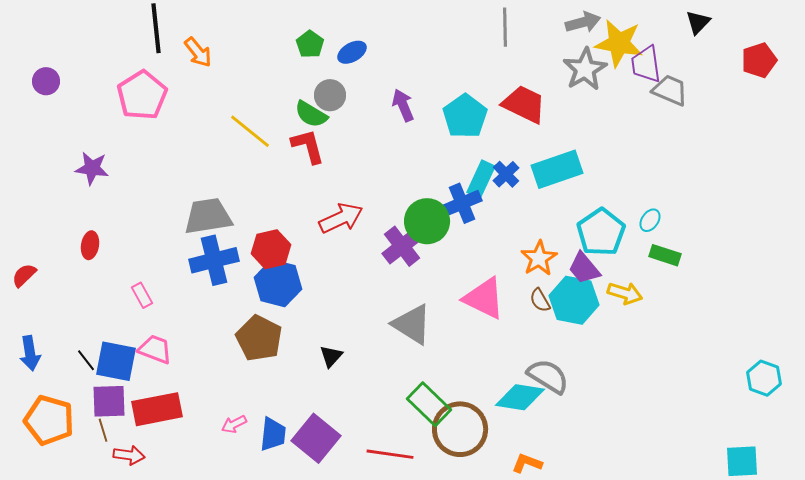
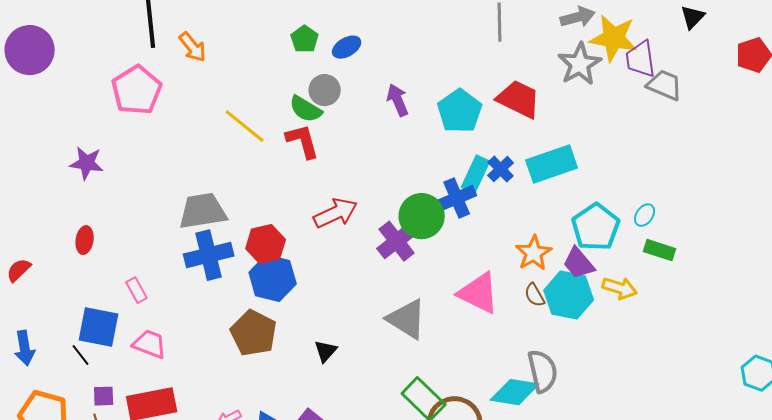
purple circle: (46, 81) -> (30, 50), moved, size x1.8
blue square: (116, 361) -> (99, 327), moved
gray semicircle: (548, 376) -> (543, 371), turned 45
purple square: (109, 401) -> (104, 396), size x0.6

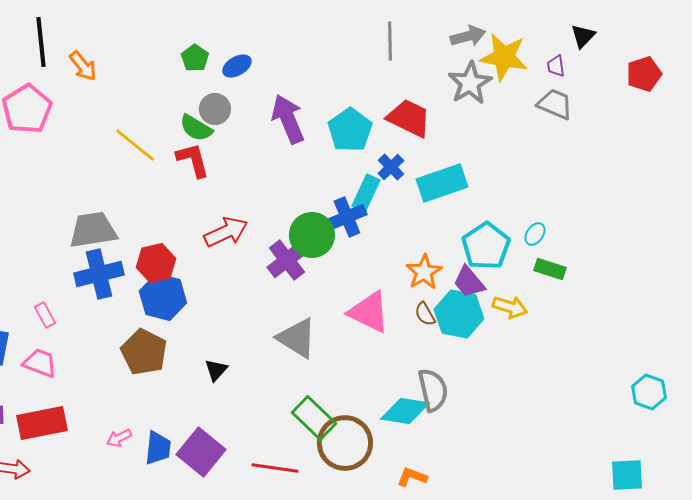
purple trapezoid: (641, 59) -> (556, 66), moved, size x0.6
purple arrow: (398, 100) -> (288, 119), size x1.5
blue cross: (501, 169) -> (391, 167), moved
pink rectangle: (137, 290) -> (45, 315), moved

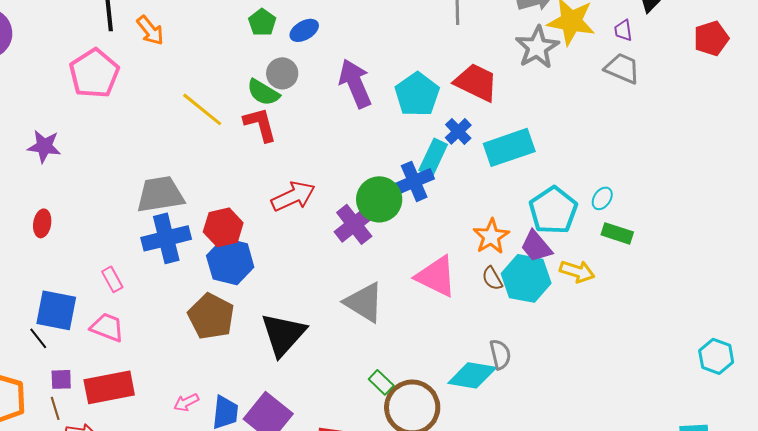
black triangle: (216, 370) -> (283, 334), size x2.0
gray semicircle: (433, 390) -> (500, 354), size x0.7
green rectangle: (314, 418) -> (381, 382), size x0.6

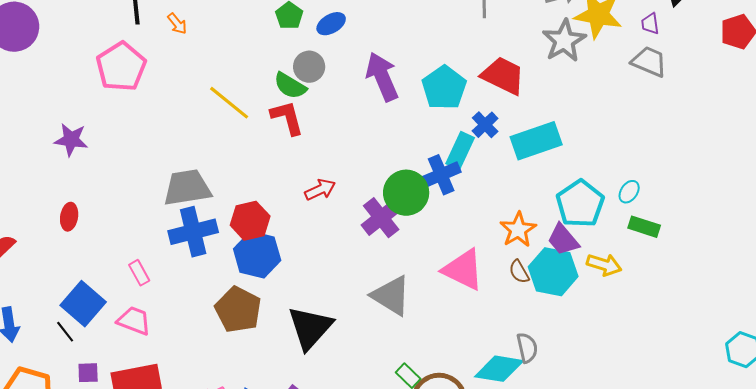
orange arrow: (150, 30) -> (177, 24), size x0.7
red arrow: (293, 196) -> (320, 190), size x0.7
blue square: (56, 310) -> (83, 304), turned 30

